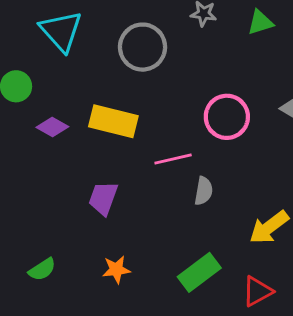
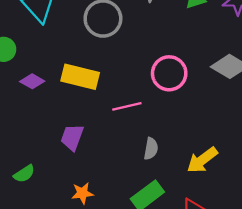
gray semicircle: (204, 191) -> (151, 149), moved
green semicircle: (42, 269) -> (24, 174), moved

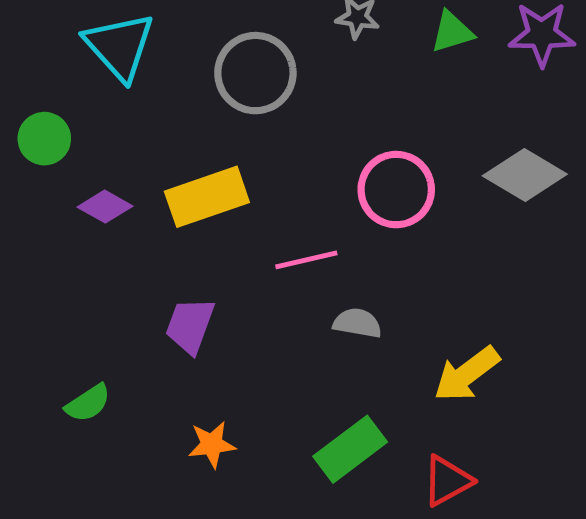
yellow rectangle: (80, 77) -> (207, 197), turned -33
gray semicircle: (151, 149) -> (357, 323), moved, turned -90

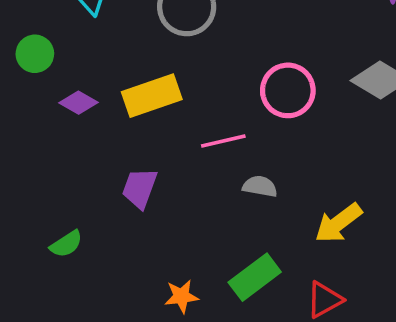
orange star: (212, 444) -> (181, 296), moved

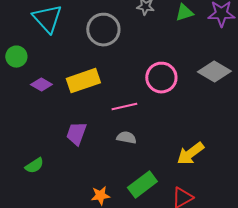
gray semicircle: (260, 186) -> (126, 138), moved

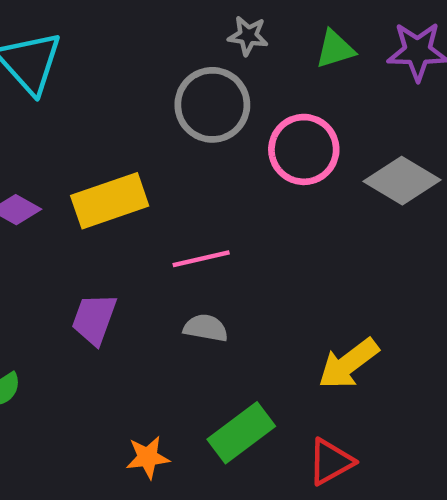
gray circle: (103, 30) -> (212, 105), moved
pink circle: (161, 78) -> (304, 149), moved

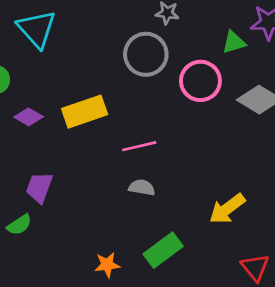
green triangle: (335, 49) -> (234, 42), moved
purple trapezoid: (94, 319) -> (39, 187), moved
red triangle: (331, 462) -> (255, 267), moved, turned -40

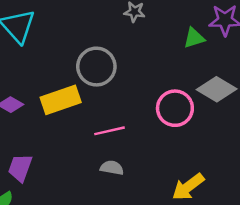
gray circle: (146, 54) -> (96, 67), moved
pink circle: (200, 81) -> (175, 108), moved

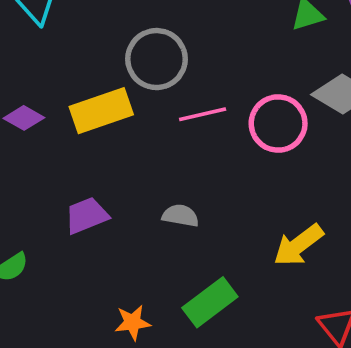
pink line: (109, 131) -> (203, 114), moved
purple trapezoid: (20, 168) -> (87, 216), moved, turned 48

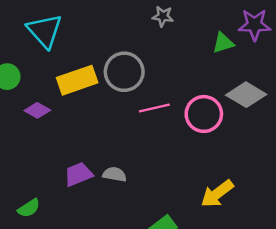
yellow rectangle: (101, 111) -> (77, 80), moved
gray semicircle: (180, 216) -> (115, 174), moved

